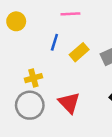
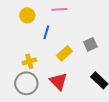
yellow circle: (16, 21) -> (27, 15), moved
yellow rectangle: (79, 52) -> (64, 53), moved

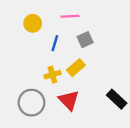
gray square: (90, 44) -> (85, 40), moved
yellow cross: (29, 61) -> (52, 75), moved

